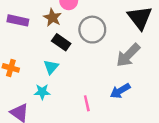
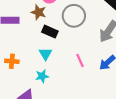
pink line: (87, 103) -> (80, 60), moved

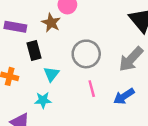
gray circle: (74, 16) -> (86, 54), moved
black rectangle: (50, 32) -> (34, 50), moved, turned 42

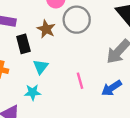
brown star: (51, 23) -> (46, 29), moved
gray circle: (86, 54) -> (77, 20), moved

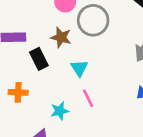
cyan triangle: (41, 67) -> (79, 68), moved
pink line: (80, 81) -> (88, 98), moved

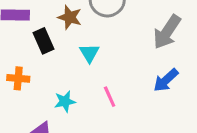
pink line: (88, 98) -> (110, 97), moved

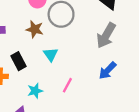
black rectangle: (43, 41) -> (18, 61), moved
pink line: (110, 97) -> (67, 85), turned 56

